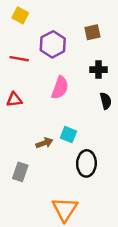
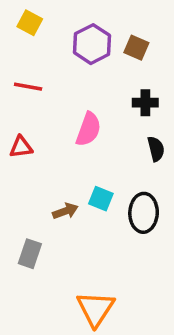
brown square: (92, 32) -> (136, 48), turned 35
purple hexagon: (53, 44) -> (92, 44), moved
black ellipse: (86, 163) -> (144, 213), moved

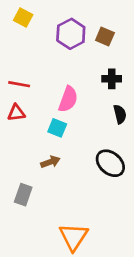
red line: (28, 87) -> (19, 84), moved
cyan square: (101, 199) -> (57, 128), moved
black ellipse: (144, 213) -> (110, 163), turned -52

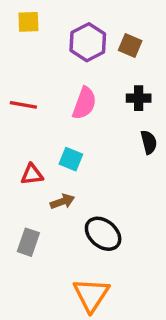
yellow square: (23, 17) -> (28, 22), turned -30
pink semicircle: (68, 99) -> (84, 103), moved
red triangle: (16, 113) -> (32, 174), moved
black ellipse: (110, 163) -> (103, 234), moved

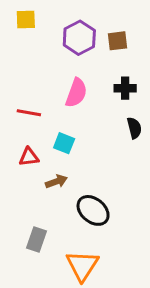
brown square: (130, 46) -> (118, 41), turned -30
red line: (23, 105) -> (29, 113), moved
gray rectangle: (28, 242) -> (37, 240), moved

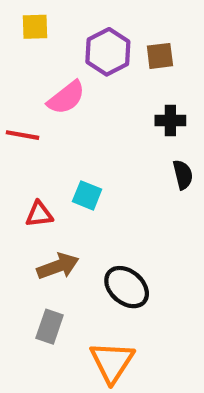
pink semicircle: (76, 93) -> (66, 98), moved, turned 32
red line: (29, 113) -> (22, 135), moved
brown arrow: (56, 181) -> (58, 266), moved, size x1.4

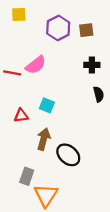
pink semicircle: (66, 98) -> (36, 65), moved
brown arrow: (58, 266) -> (44, 139), moved, turned -55
orange triangle: (112, 362) -> (46, 195), moved

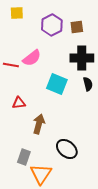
black cross: (92, 65) -> (82, 58), size x1.6
cyan square: (47, 105) -> (57, 84), moved, size x1.5
black ellipse: (68, 155) -> (67, 149), moved

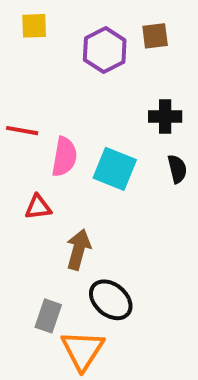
brown square: (77, 27) -> (155, 36), moved
pink semicircle: (32, 58) -> (64, 157), moved, turned -42
black cross: (82, 58) -> (165, 116), size x0.7
black ellipse: (67, 149) -> (111, 300), moved

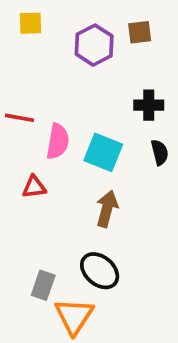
brown arrow: (78, 249) -> (107, 209), moved

